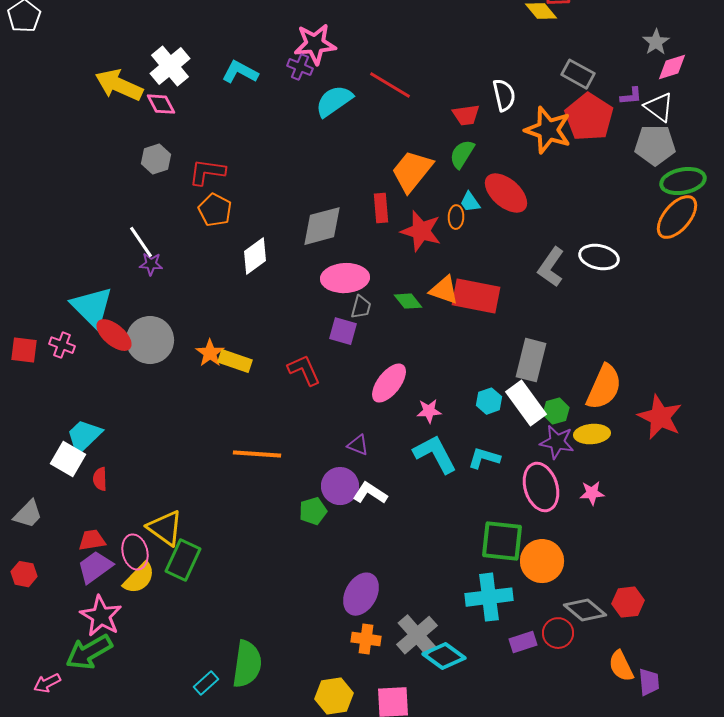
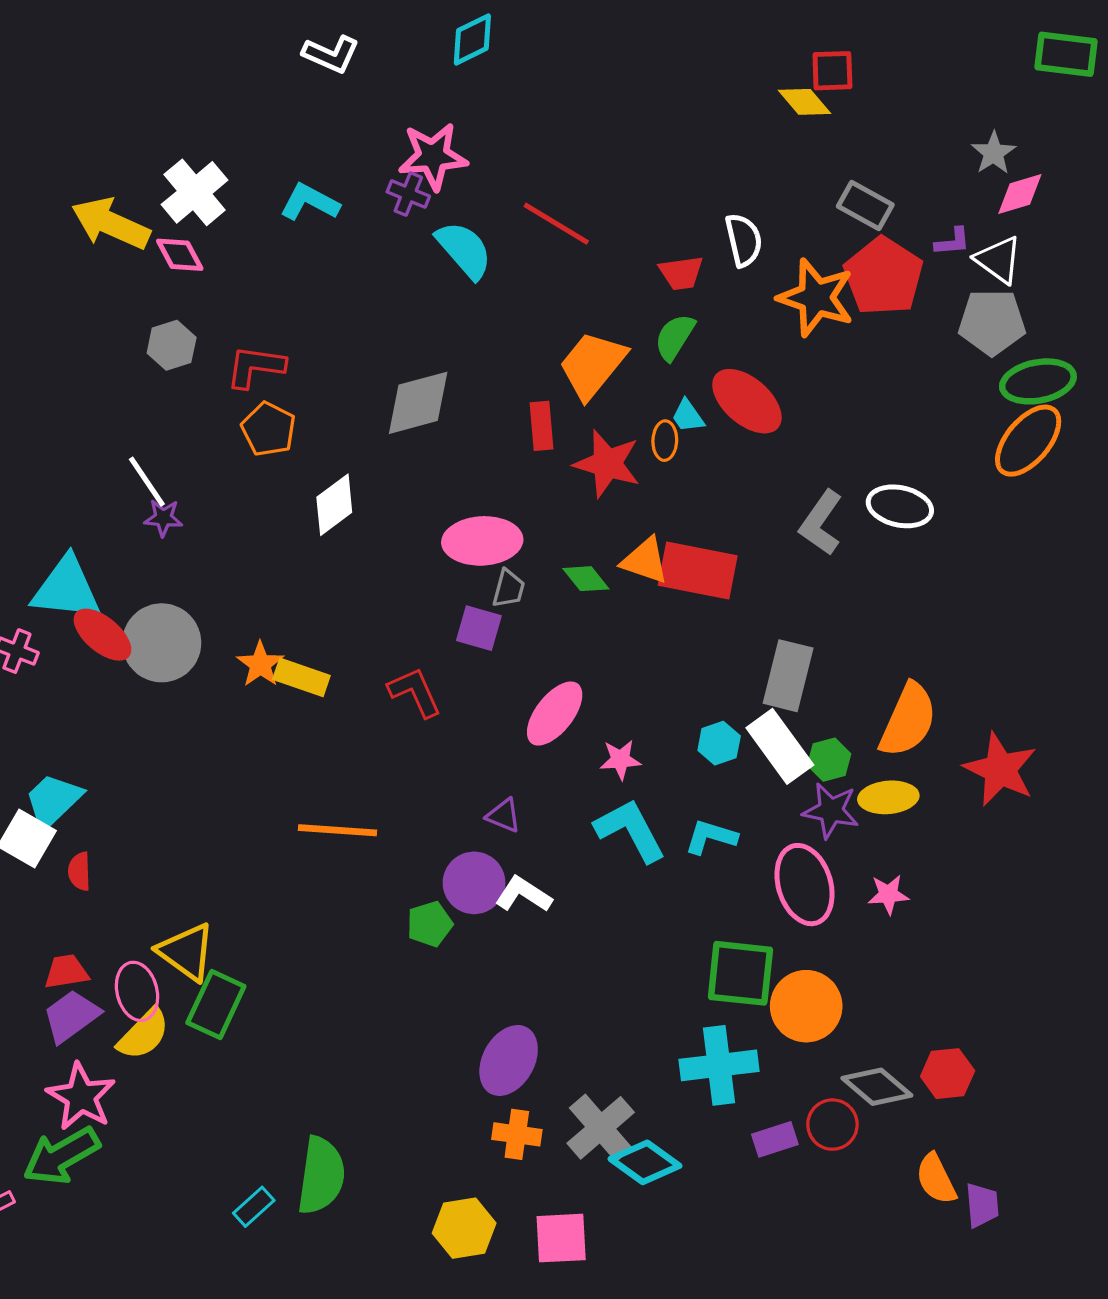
cyan semicircle: (334, 101) -> (464, 250), turned 84
gray diamond: (322, 226) -> (418, 403), moved
cyan triangle: (92, 307) -> (66, 589), turned -39

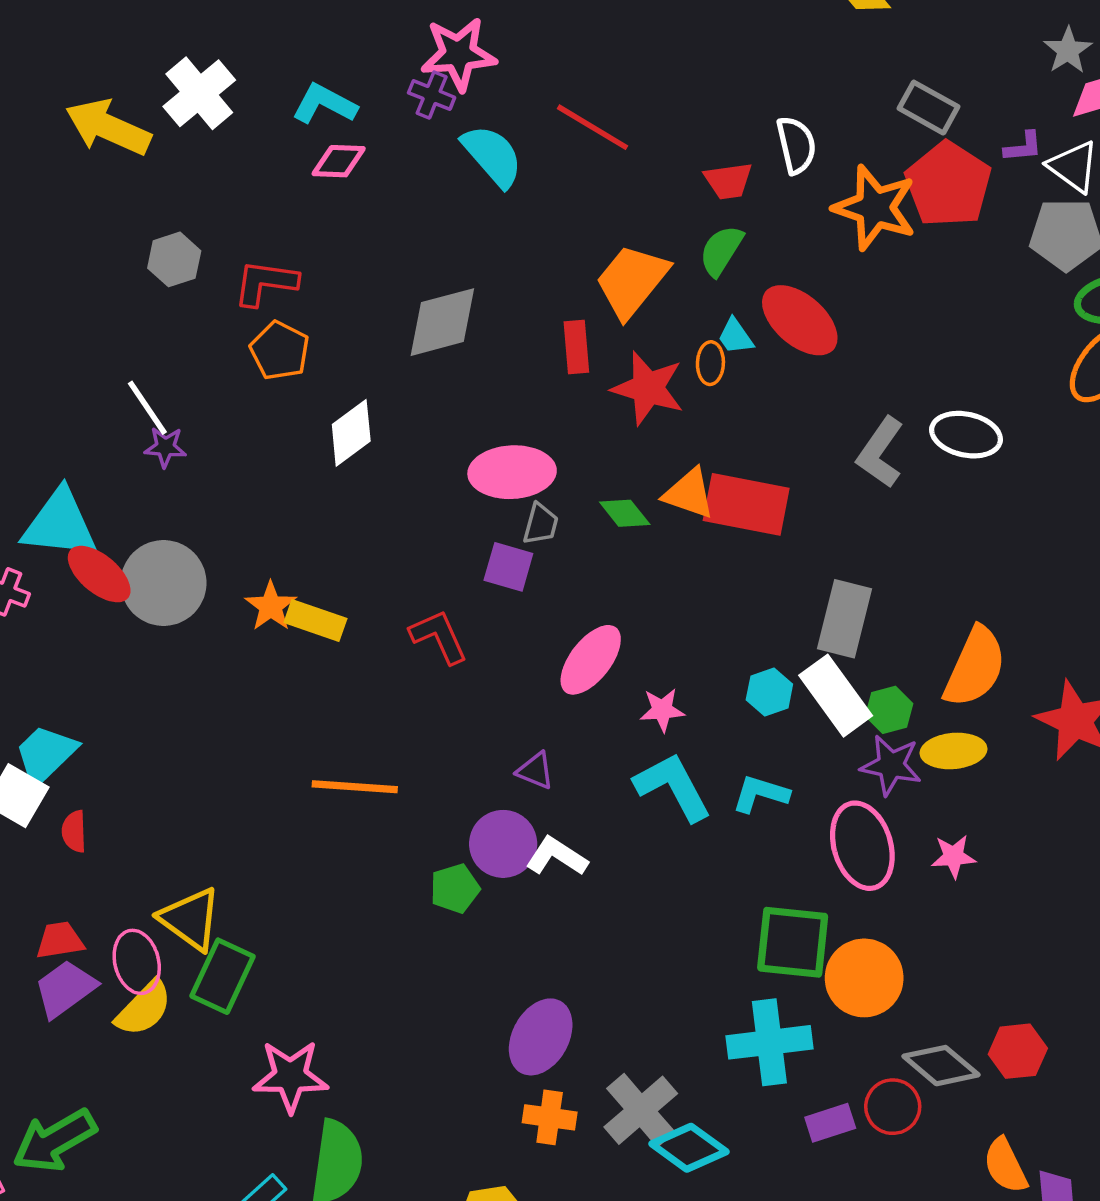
pink diamond: (180, 255) -> (339, 161), moved, turned -60
pink star: (81, 1097) -> (290, 1076), moved, turned -30

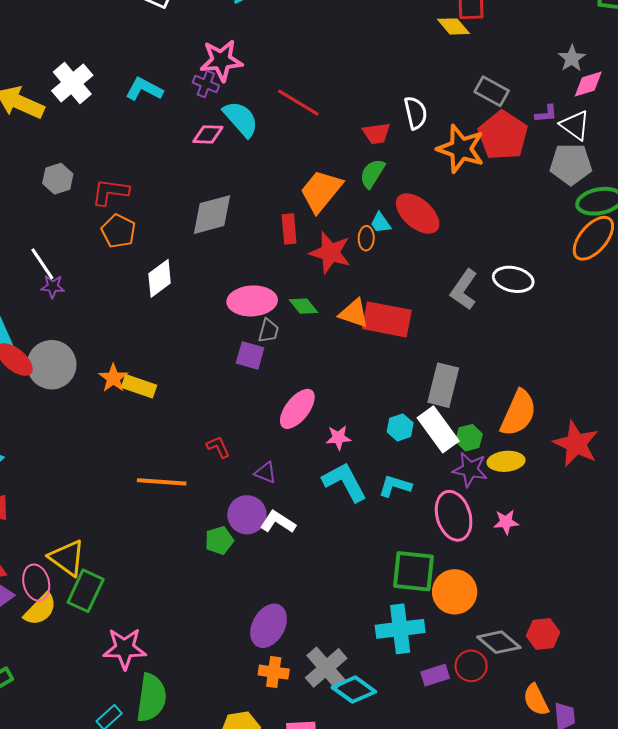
pink diamond: (339, 161) -> (208, 134), moved
green diamond: (625, 513) -> (304, 306), moved
red L-shape: (439, 637) -> (218, 447), moved, size x0.7

